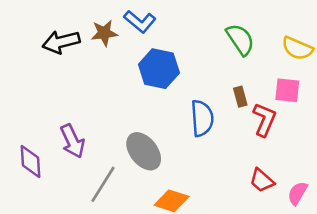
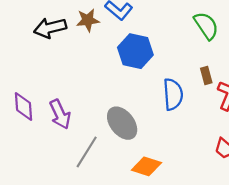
purple diamond: (31, 161) -> (24, 107), moved

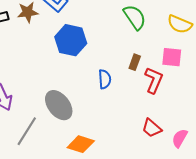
brown rectangle: (206, 76) -> (135, 62), turned 35
blue semicircle: (173, 94) -> (105, 79), size x0.7

